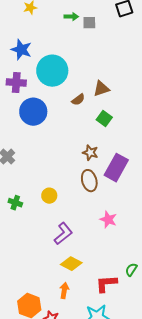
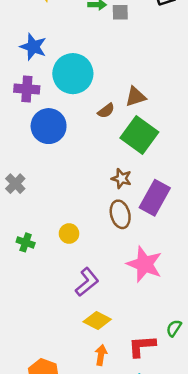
green square: (104, 119) -> (139, 135), size x1.8
pink star: (108, 220) -> (144, 264), size x1.6
orange arrow: (64, 291) -> (101, 355), moved

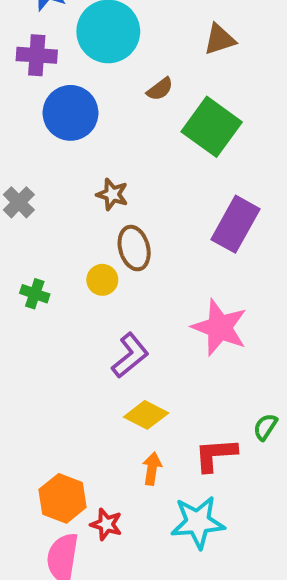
brown triangle: (136, 97) -> (220, 39), moved
brown star: (121, 179) -> (112, 194), moved
brown ellipse: (120, 214) -> (134, 248), moved

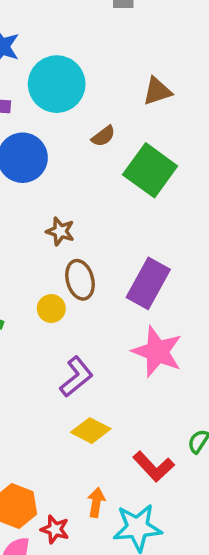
purple rectangle: (235, 224) -> (148, 283), moved
red L-shape: (216, 455) -> (154, 467), turned -129
orange arrow: (152, 469) -> (96, 502), moved

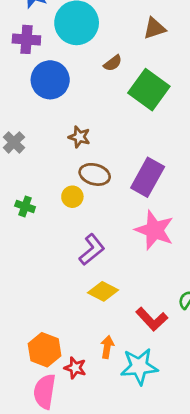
brown ellipse: (80, 280) -> (95, 174), turned -60

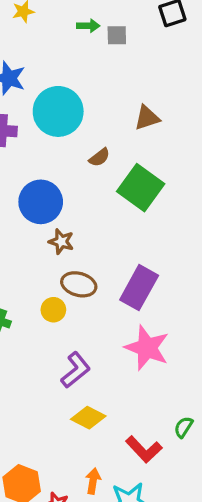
blue circle: (50, 80) -> (41, 202), moved

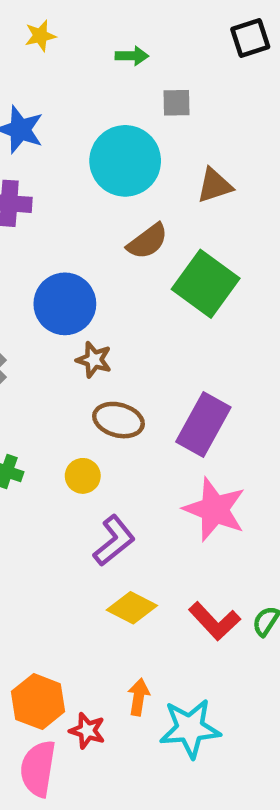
gray square: (117, 35) -> (177, 103), moved
cyan circle: (58, 111) -> (125, 161), moved
brown semicircle: (99, 157) -> (148, 241), size x1.4
yellow circle: (53, 310) -> (83, 476), moved
red L-shape: (144, 449) -> (215, 621), moved

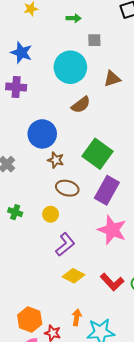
green square: (206, 284) -> (97, 154), moved

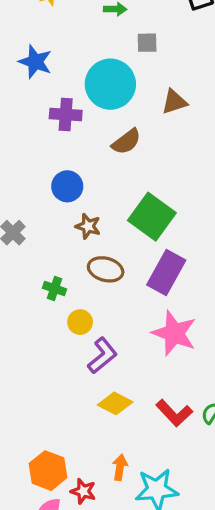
purple cross: (16, 87) -> (66, 114), moved
blue circle: (42, 134) -> (67, 186), size x0.7
green cross: (15, 212) -> (54, 289), moved
yellow circle: (51, 214) -> (80, 322), moved

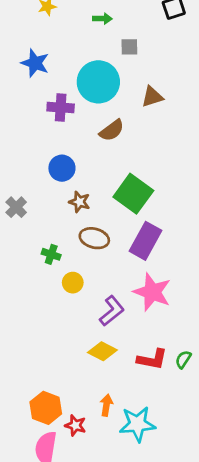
purple L-shape: (102, 356) -> (112, 311), moved
red L-shape: (174, 413) -> (152, 359), turned -36

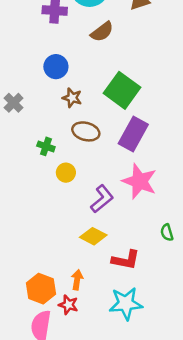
red L-shape: (152, 359) -> (126, 260), moved
green semicircle: (183, 359) -> (167, 232), moved, turned -49
orange arrow: (106, 405) -> (77, 280), moved

